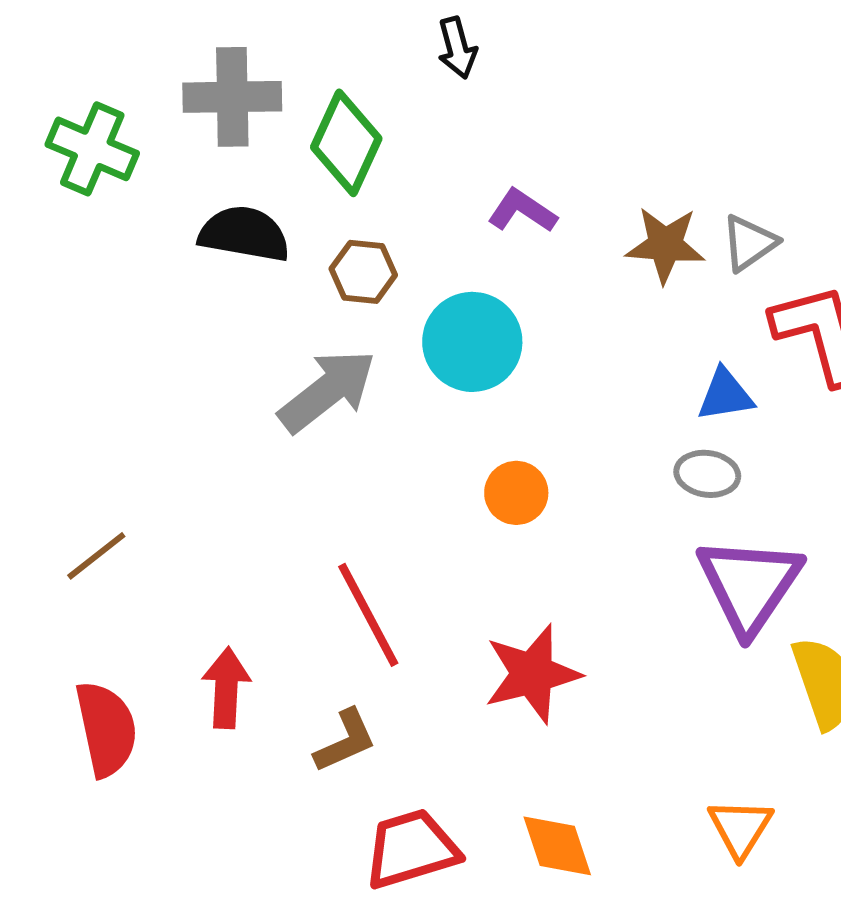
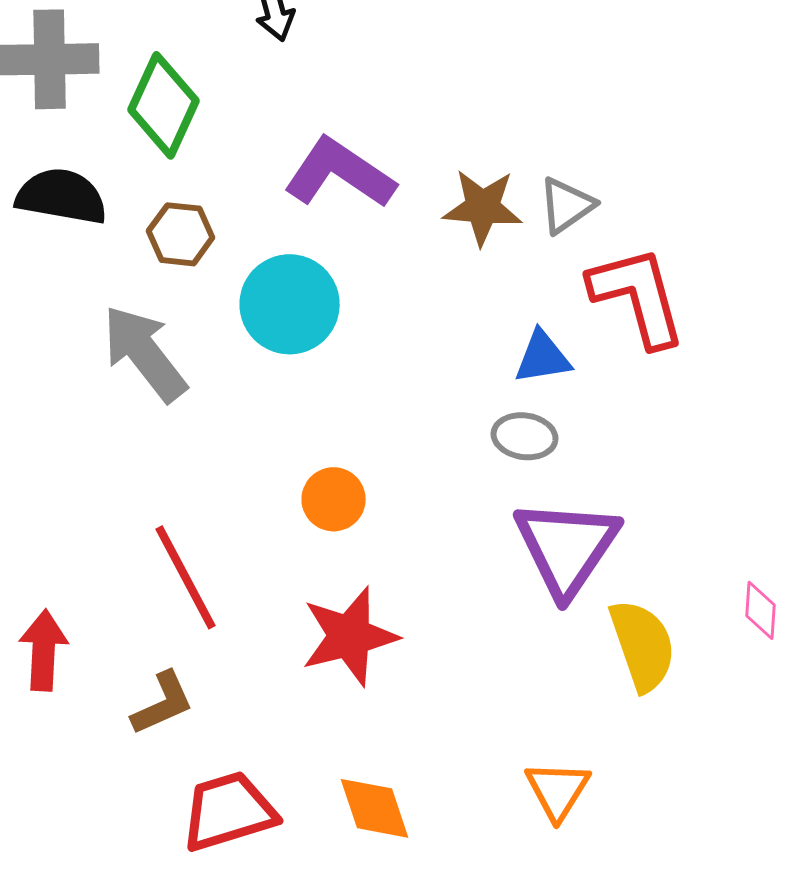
purple L-shape: (522, 211) -> (340, 173), size x1.6
gray arrow: (327, 391) -> (145, 353), turned -90
orange circle: (516, 493) -> (334, 499), moved

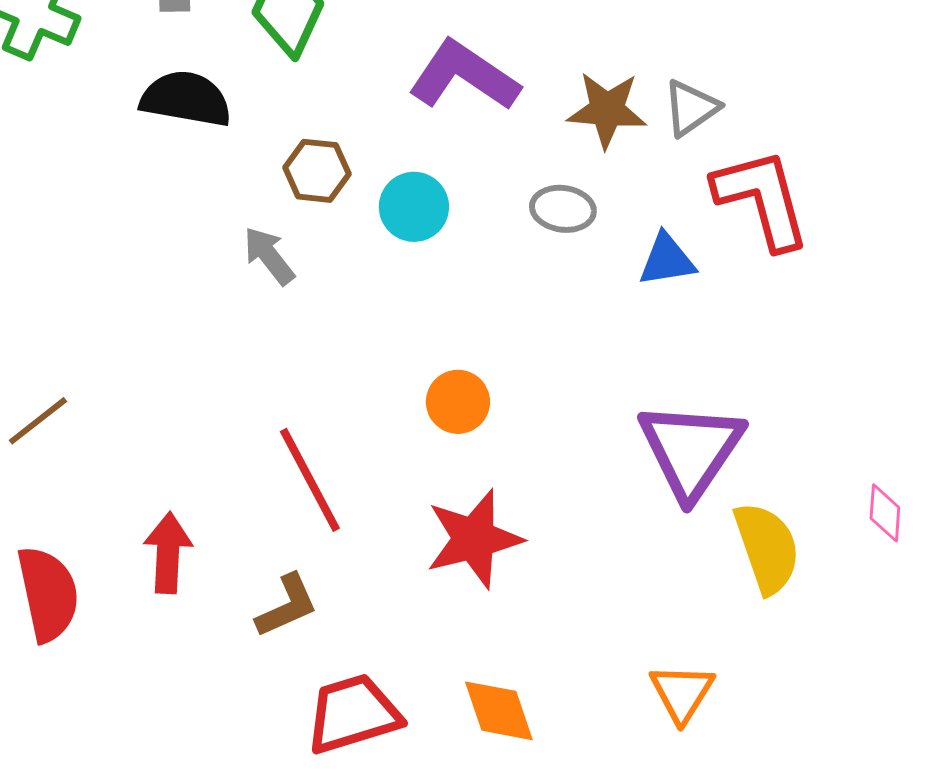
brown hexagon: (181, 234) -> (317, 171), moved
cyan circle: (290, 304) -> (414, 207), size x0.7
gray arrow: (145, 353) -> (269, 256), size x0.6
gray ellipse: (525, 436) -> (563, 209), moved

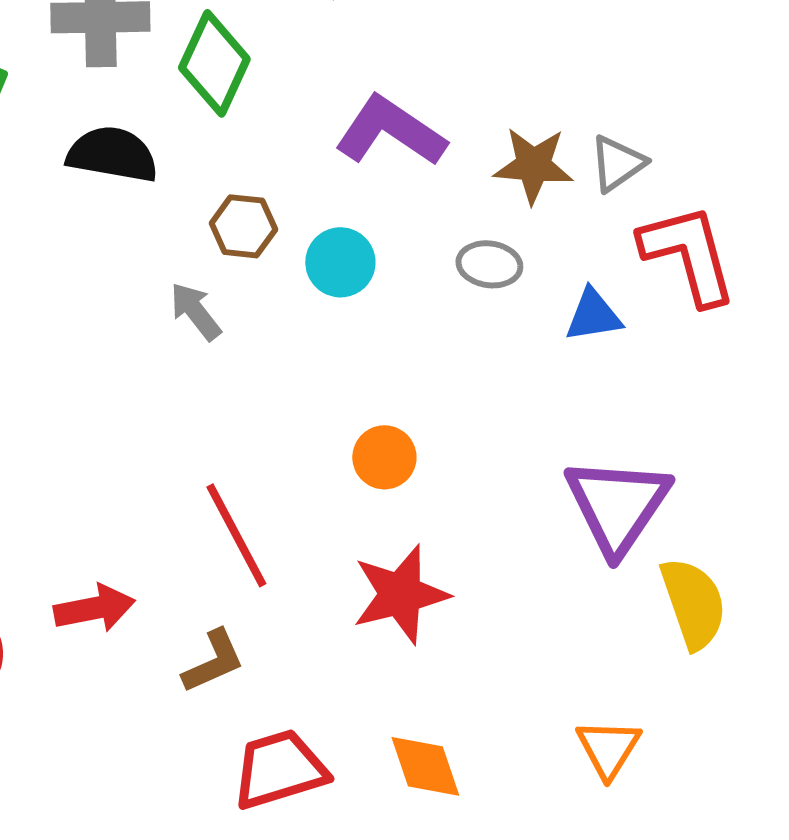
red arrow: (168, 553) -> (94, 608), turned 76

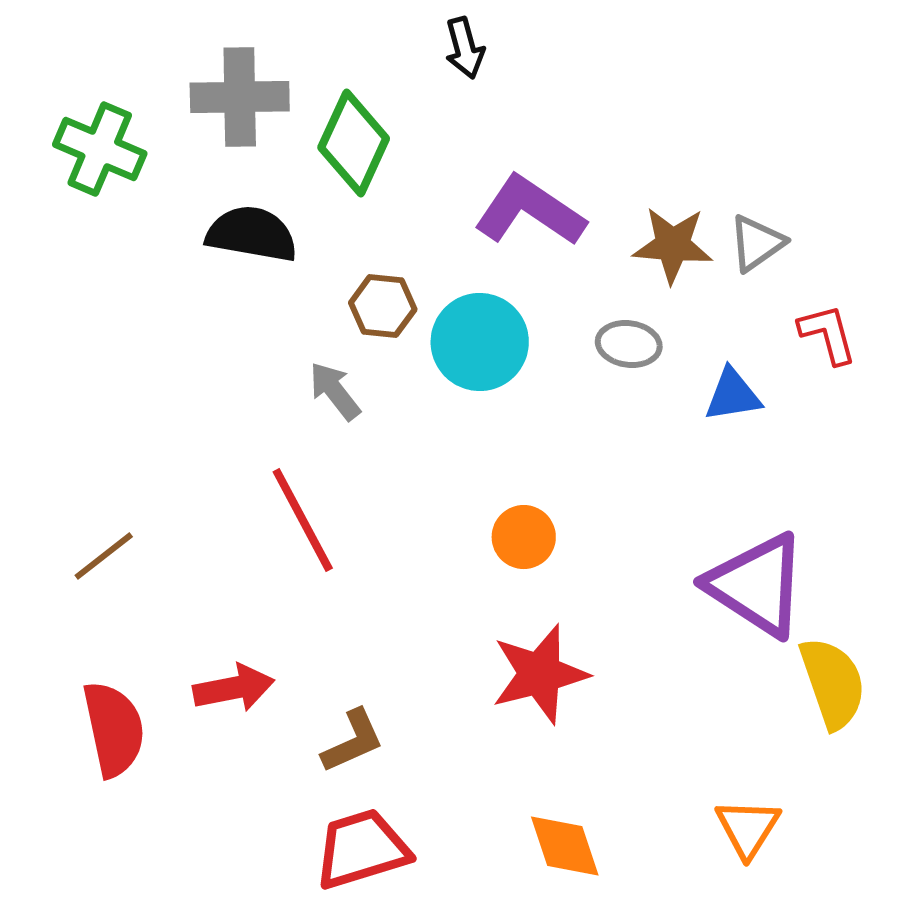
red L-shape: (688, 254) -> (828, 334), size x0.6
cyan circle: (340, 262) -> (480, 342), size x1.4
purple triangle: (617, 505) -> (757, 585), turned -31
red line: (236, 535) -> (303, 520), moved
red trapezoid: (279, 769) -> (362, 849), moved

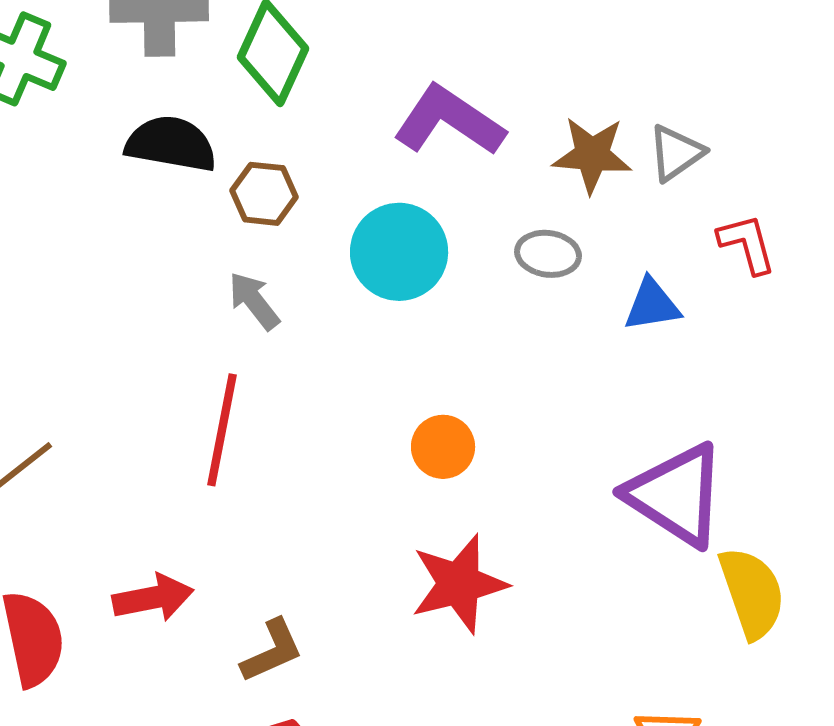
brown hexagon: (383, 306) -> (264, 194), moved
red line: (303, 520) -> (222, 430), turned 39

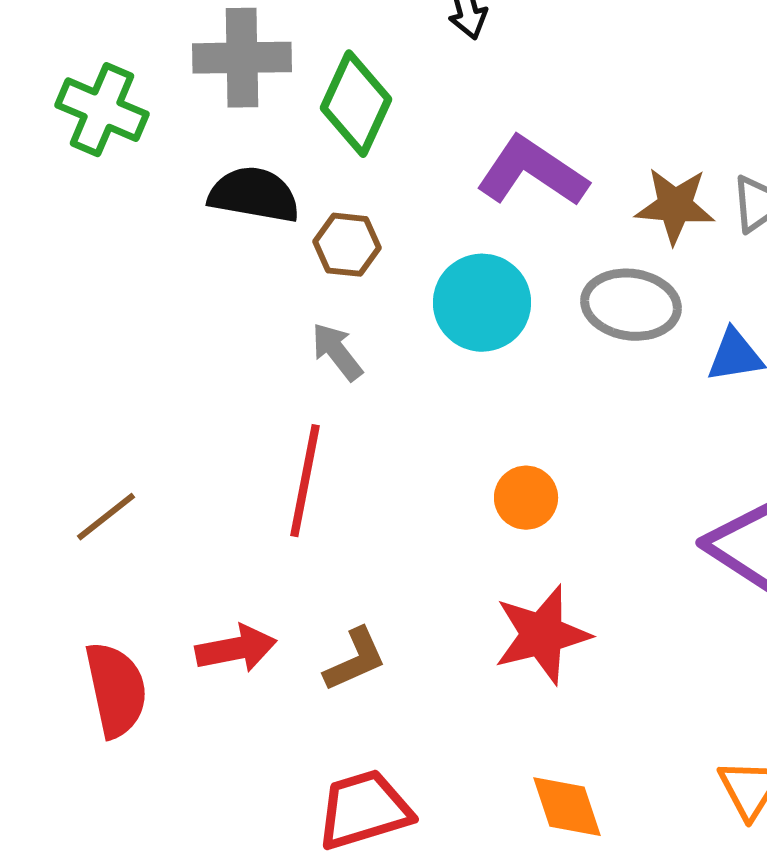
gray ellipse: (548, 254) -> (631, 305), size x1.5
brown L-shape: (272, 651) -> (355, 660), moved

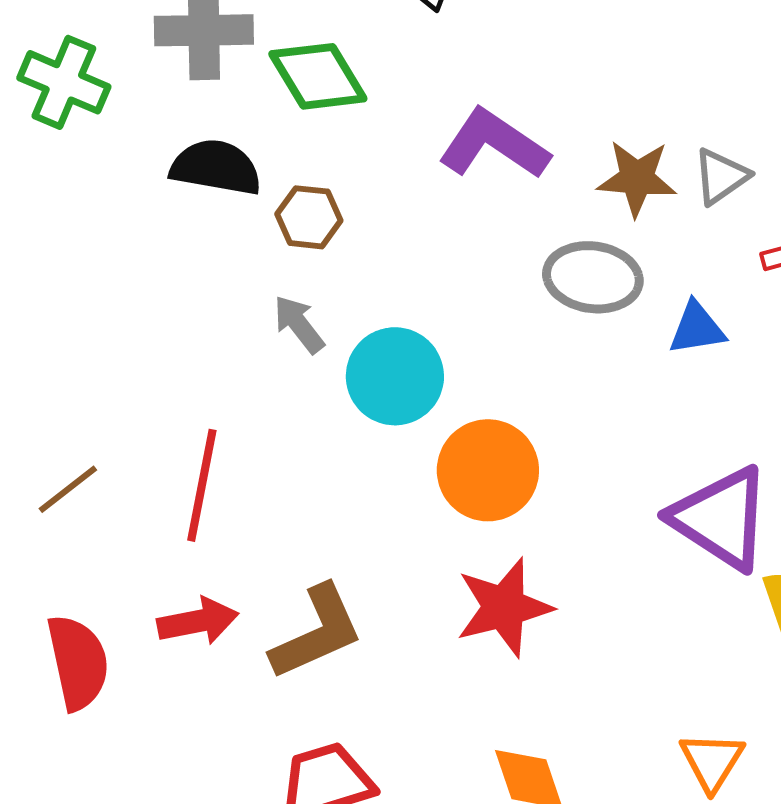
green diamond: (356, 104) -> (318, 76), turned -56
cyan circle: (482, 303) -> (395, 376), moved
red line: (305, 481) -> (202, 485), moved
orange circle: (526, 498) -> (488, 470), size x1.6
brown L-shape: (355, 660) -> (317, 632), size x1.5

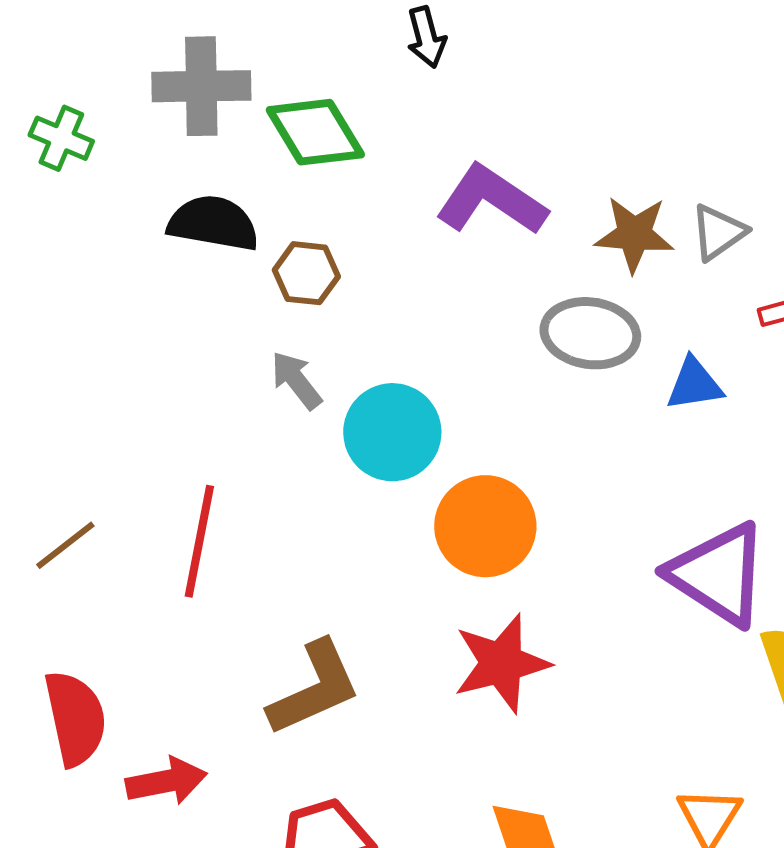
green cross: (64, 82) -> (61, 138), size x0.7
red arrow: (198, 621) -> (166, 781), moved

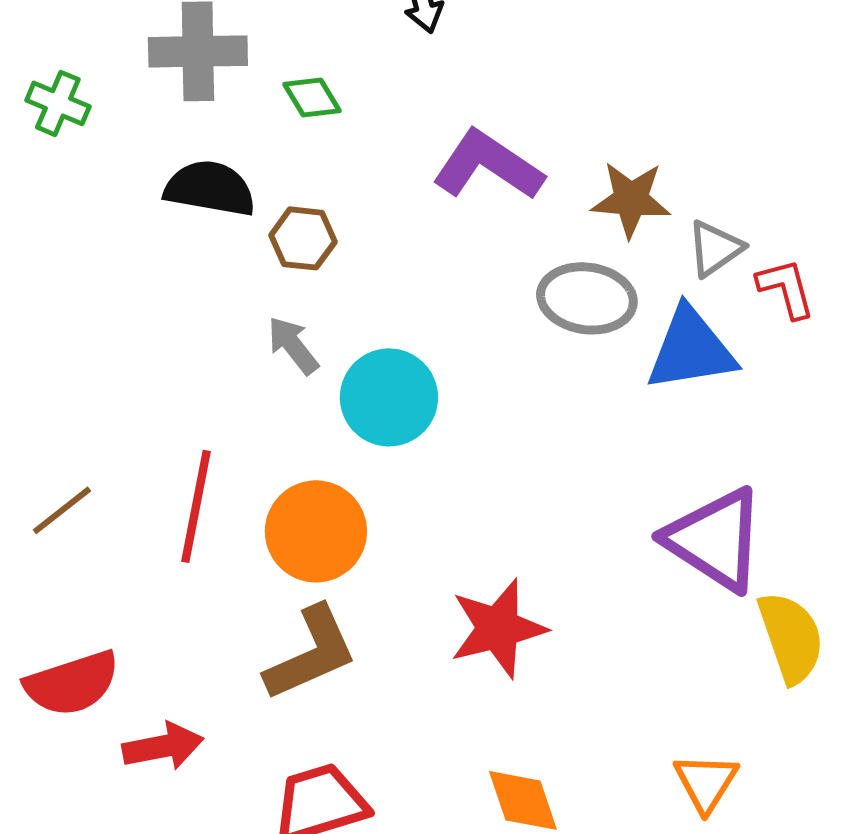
green diamond: (315, 132) -> (312, 97), size x0.6
gray triangle: (718, 232) -> (715, 248), moved
blue triangle: (694, 384) -> (691, 349), size x1.6
orange circle: (485, 526) -> (316, 531), moved
red semicircle: (75, 718) -> (72, 683), turned 84

